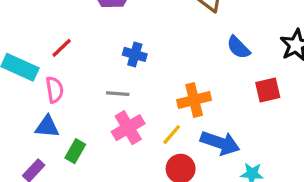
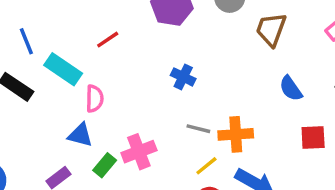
red line: (62, 48) -> (108, 40), moved
gray line: (118, 94) -> (198, 129), moved
pink cross: (128, 128) -> (139, 152), moved

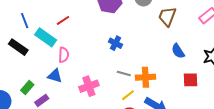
red line: (108, 40) -> (63, 20), moved
green rectangle: (105, 165) -> (27, 87), moved

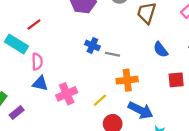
gray line: (124, 73) -> (113, 54), moved
blue triangle: (55, 76) -> (40, 84), moved
yellow line: (128, 95) -> (100, 100), moved

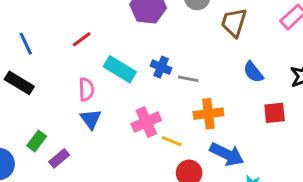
cyan rectangle: (16, 44) -> (120, 69), moved
blue triangle: (40, 84) -> (91, 119), turned 42
pink cross: (67, 94) -> (146, 122), moved
yellow line: (100, 100) -> (172, 141), turned 64

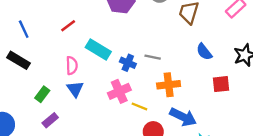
blue cross: (161, 67) -> (128, 63), moved
green rectangle: (37, 141) -> (42, 94), moved

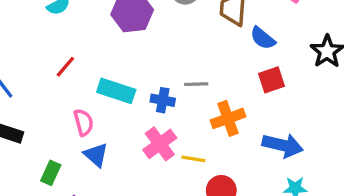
blue semicircle: (204, 52) -> (263, 38), moved
red square: (221, 84) -> (272, 80), moved
blue arrow: (183, 117) -> (283, 145), moved

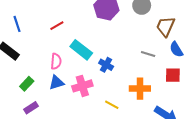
gray line: (196, 84) -> (148, 54), moved
pink cross: (160, 144) -> (82, 86), moved
blue triangle: (96, 155) -> (57, 83), turned 42

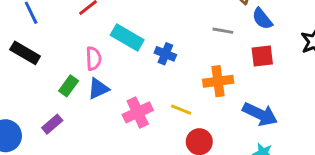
green rectangle: (27, 84) -> (69, 86), moved
pink cross: (82, 86) -> (138, 112), moved
purple rectangle: (31, 108) -> (52, 124), moved

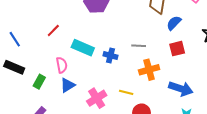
blue semicircle: (262, 19) -> (174, 23), turned 91
gray line: (223, 31) -> (139, 46), moved
green rectangle: (69, 86) -> (39, 82), moved

